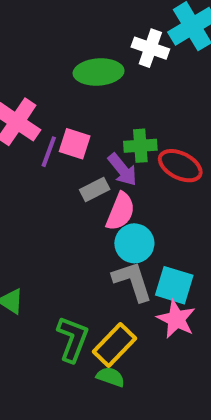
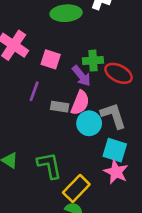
purple line: (49, 152) -> (34, 91), moved
gray rectangle: (95, 190) -> (60, 107), moved, turned 36
gray L-shape: (132, 281) -> (113, 116), moved
green L-shape: (73, 339) -> (49, 165), moved, turned -32

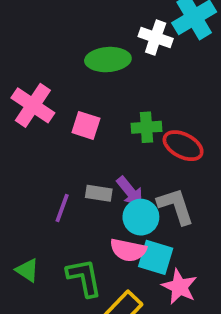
purple arrow: (81, 76) -> (130, 191), moved
purple line: (34, 91) -> (62, 208), moved
pink semicircle: (80, 103) -> (128, 250), moved, turned 80
cyan square: (115, 150) -> (156, 257), moved

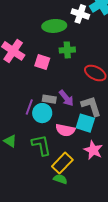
green cross: (146, 127) -> (67, 50), moved
cyan circle: (141, 217) -> (42, 113), moved
cyan square: (156, 257) -> (85, 123), moved

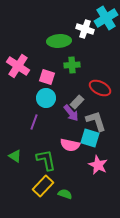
gray rectangle: (49, 99) -> (77, 102), moved, turned -56
cyan circle: (42, 113) -> (46, 98), moved
yellow rectangle: (62, 163) -> (43, 186), moved

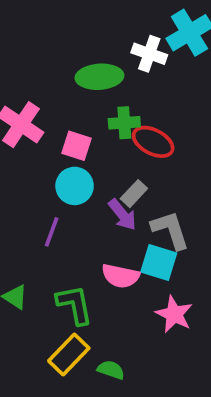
red ellipse: (100, 88) -> (153, 142), moved

